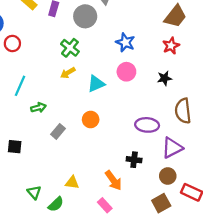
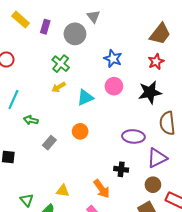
black star: (164, 78) -> (150, 92), size x1.6
green arrow: (38, 108) -> (31, 120), turned -152

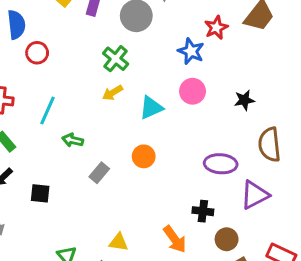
red star: (156, 62) -> (216, 28), moved
black star: (150, 92) -> (244, 100), size x0.6
brown circle: (153, 185) -> (227, 239), moved

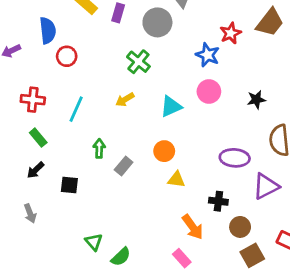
yellow arrow: (113, 93) -> (125, 100), moved
green arrow: (73, 140) -> (99, 148), moved, turned 78
yellow triangle: (119, 242) -> (176, 180), moved

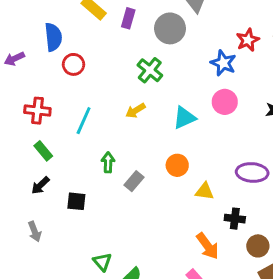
yellow triangle: (176, 180) -> (205, 191), moved

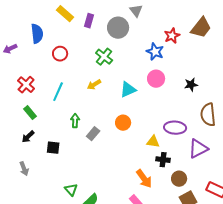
red circle: (73, 64) -> (60, 54), moved
red cross: (37, 111) -> (26, 85), turned 36
yellow triangle: (205, 191) -> (153, 142), moved

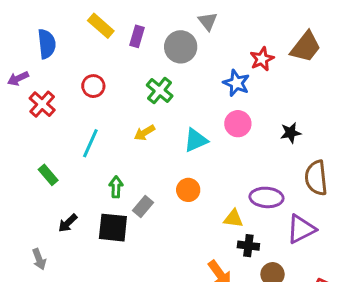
blue semicircle: (37, 34) -> (47, 44), moved
red cross: (26, 85) -> (42, 104), moved
black arrow: (28, 137) -> (68, 223), moved
black square: (53, 148) -> (113, 228), moved, size x1.5

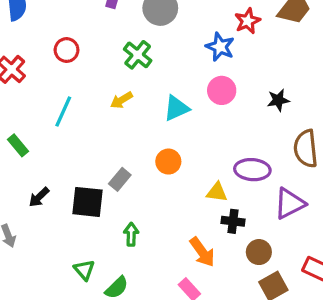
green arrow: (116, 187) -> (131, 234), moved

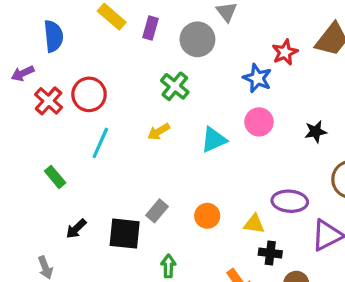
red circle: (67, 50) -> (89, 94), moved, size x1.4
orange circle: (168, 162) -> (207, 216), moved

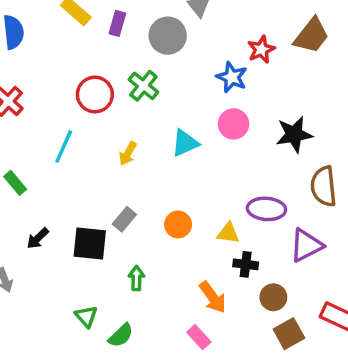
red circle: (89, 94) -> (95, 95), moved
yellow arrow: (159, 132) -> (128, 153), moved, turned -30
black star: (316, 132) -> (294, 134), size x1.5

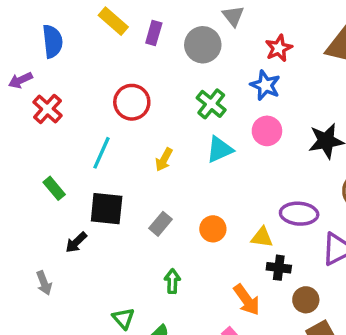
red star: (261, 49) -> (279, 48), moved
green cross: (143, 86) -> (211, 104), moved
black square: (90, 244) -> (107, 209), moved

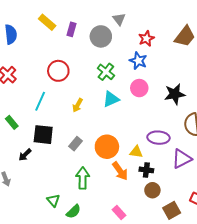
orange circle: (213, 229) -> (107, 147), size x1.5
green arrow: (172, 281) -> (83, 178), size x1.5
orange arrow: (247, 300) -> (120, 171), moved
brown circle: (306, 300) -> (152, 190), moved

